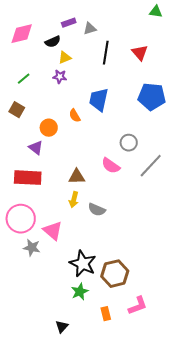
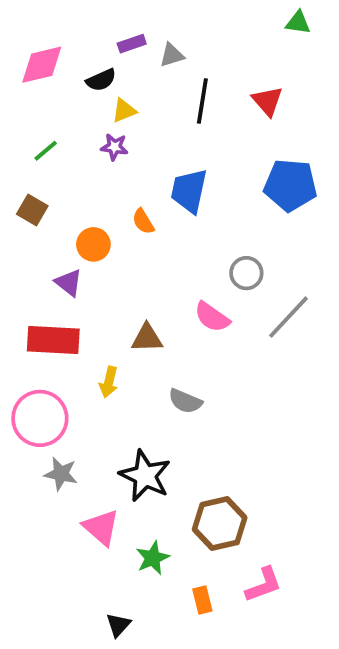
yellow arrow: (74, 200) -> (109, 382), moved
pink triangle: (53, 231) -> (101, 527), moved
black star: (83, 264) -> (145, 476), moved

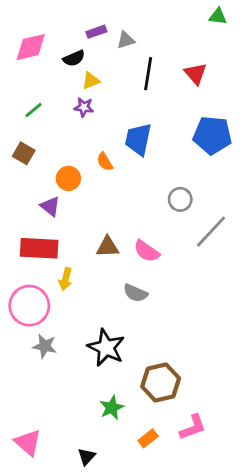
pink semicircle: (212, 317) -> (147, 251), moved
yellow arrow: (109, 382) -> (66, 279), moved
pink triangle: (101, 527) -> (28, 443), moved
orange rectangle: (202, 600) -> (148, 438), turned 66

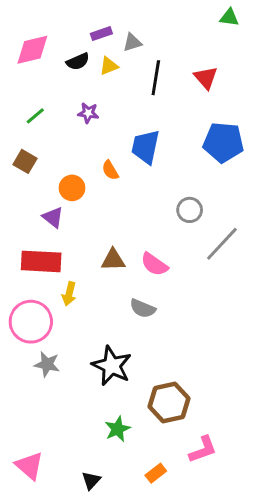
yellow triangle: (91, 81) -> (109, 66), moved
orange rectangle: (148, 438) -> (156, 473), moved

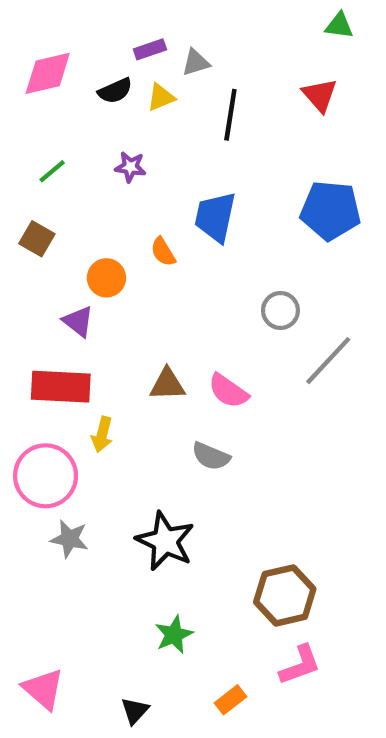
red triangle: (206, 78) -> (320, 95), moved
brown hexagon: (169, 403) -> (285, 595), moved

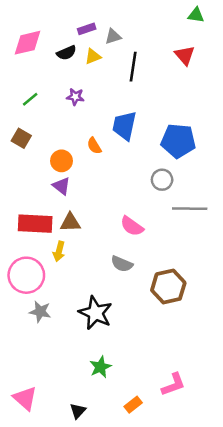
blue pentagon: (330, 210) -> (178, 141), moved
purple triangle: (78, 321) -> (61, 186), moved
gray line: (328, 361) -> (190, 209), turned 48
brown triangle: (167, 384) -> (70, 222), moved
brown hexagon: (285, 595) -> (168, 287), moved

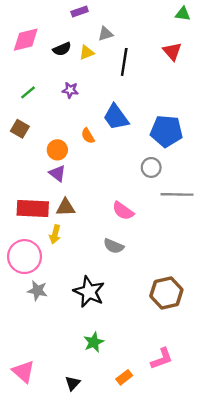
purple rectangle: (87, 29) -> (80, 12), moved
blue trapezoid: (124, 126) -> (116, 117), turned -48
brown hexagon: (168, 287) -> (166, 293), moved

